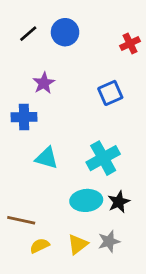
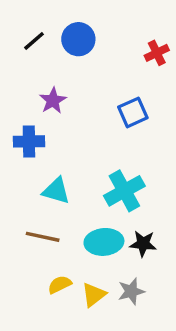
black star: (119, 202) -> (143, 244), turned 30
brown line: (21, 220) -> (43, 237), moved
yellow semicircle: (40, 246) -> (60, 285), moved

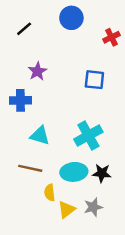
blue circle: (78, 39) -> (71, 18), moved
blue square: (133, 112) -> (94, 80), turned 30
yellow semicircle: (60, 285) -> (50, 193), moved, turned -70

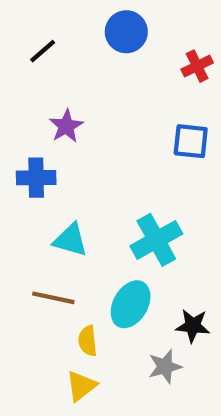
blue square: (94, 80) -> (191, 141), moved
cyan ellipse: (74, 172) -> (131, 304), turned -55
black star: (102, 173) -> (193, 326), moved
yellow triangle: (67, 210) -> (81, 386), moved

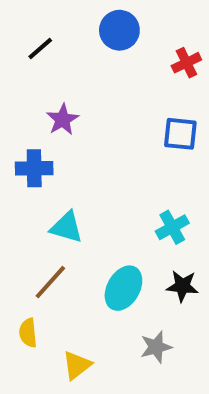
cyan cross: (156, 240) -> (172, 227), moved, size x0.7
brown line: (53, 298) -> (50, 282), turned -60
black star: (193, 326) -> (182, 286), moved
yellow semicircle: (88, 341) -> (28, 333), moved

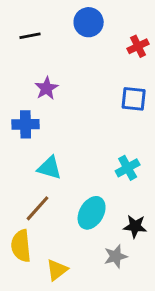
black line: (40, 48) -> (30, 36), turned 30
black star: (182, 286) -> (135, 226), moved
yellow semicircle: (28, 333) -> (21, 246), size x1.5

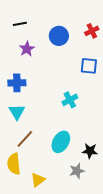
blue circle: (89, 22) -> (59, 36), moved
purple star: (47, 88) -> (27, 49), moved
cyan triangle: (50, 168) -> (17, 112), moved, turned 42
cyan cross: (128, 168) -> (70, 100), moved

